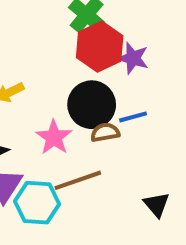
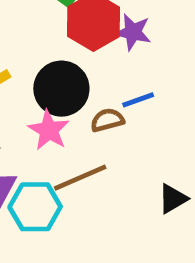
black circle: (92, 105) -> (61, 89), moved
black triangle: (157, 205) -> (173, 199), turned 44

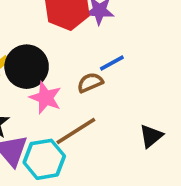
black circle: (61, 89) -> (27, 67), moved

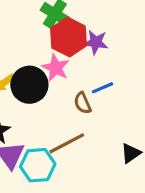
brown semicircle: (90, 83) -> (83, 103), turned -95
pink star: (46, 98) -> (56, 68), moved

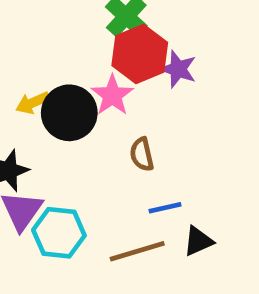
blue line: (102, 88) -> (165, 208), moved
brown line: (67, 143) -> (137, 251), moved

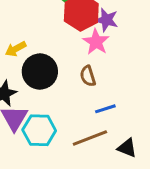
pink star: (112, 95) -> (96, 42), moved
black circle: (69, 113) -> (40, 72), moved
black triangle: (198, 241) -> (127, 148), moved, turned 50

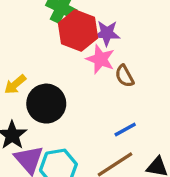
brown semicircle: (88, 76) -> (124, 76), moved

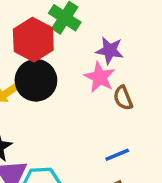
red hexagon: (78, 31) -> (33, 40), moved
black circle: (46, 104) -> (36, 80), moved

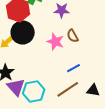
pink star: (100, 77) -> (55, 42), moved

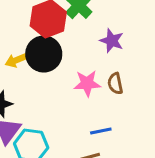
pink star: (55, 42) -> (87, 83), turned 30

